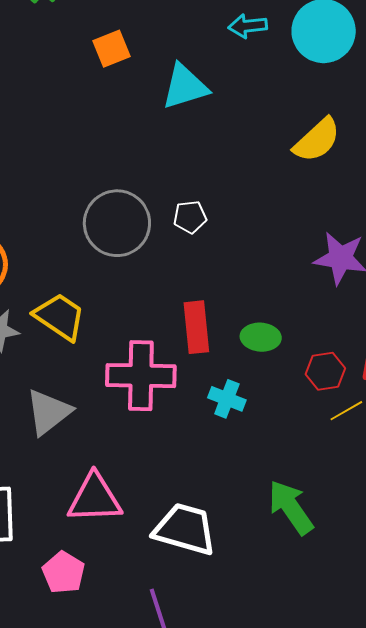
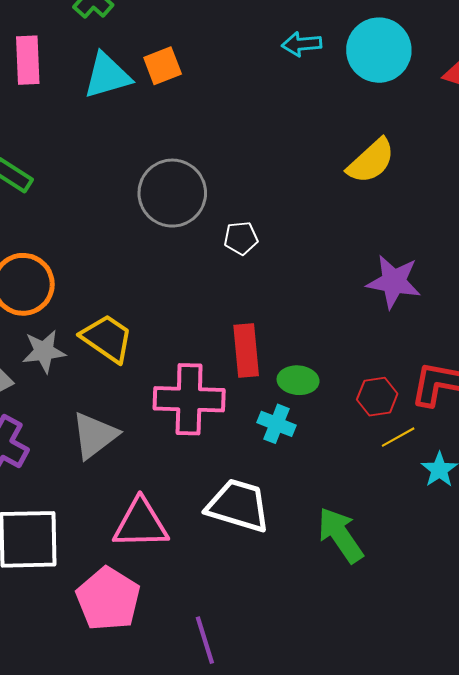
cyan triangle: (185, 87) -> (107, 76), moved
gray circle: (117, 223) -> (172, 193), moved
green ellipse: (261, 337) -> (298, 380), moved
white trapezoid: (185, 529) -> (238, 506), moved
pink pentagon: (64, 573) -> (108, 599), size x1.5

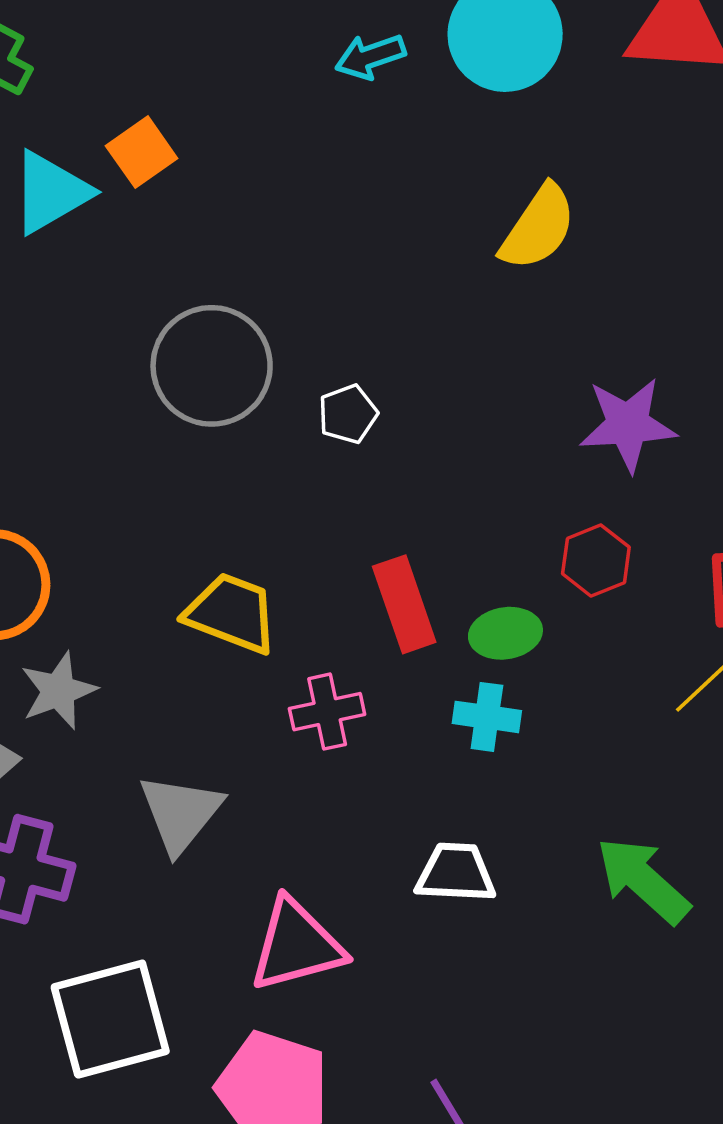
yellow trapezoid: (107, 338) -> (232, 613), moved
red hexagon: (377, 397) -> (596, 560), moved
pink cross: (189, 399) -> (327, 712), size x0.6
white trapezoid: (238, 506) -> (456, 873), size x0.7

